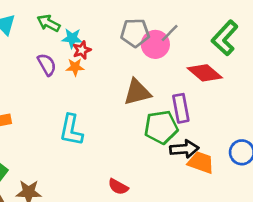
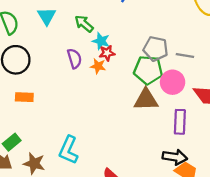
gray line: (170, 33) -> (185, 56), turned 42
pink circle: (155, 44) -> (173, 82), moved
green pentagon: (161, 127) -> (148, 70), moved
cyan L-shape: (71, 130) -> (69, 150), moved

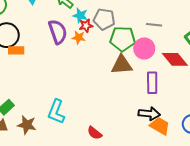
gray pentagon: (156, 49) -> (104, 19), moved
purple semicircle: (74, 59) -> (58, 32), size x1.4
orange rectangle: (24, 97) -> (16, 50), moved

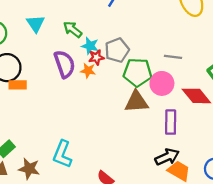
gray pentagon: (104, 19) -> (117, 50), turned -30
black arrow: (149, 114) -> (167, 157), turned -30

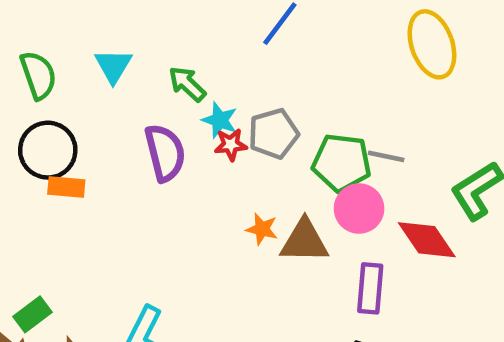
orange star: (88, 71) -> (262, 229), moved
green pentagon: (138, 72) -> (342, 163), moved

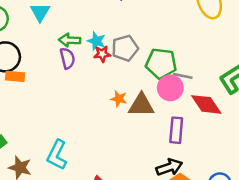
green arrow: (187, 84) -> (70, 40), moved, turned -40
purple semicircle: (165, 153) -> (67, 58), size x0.7
gray line: (386, 156) -> (183, 76), moved

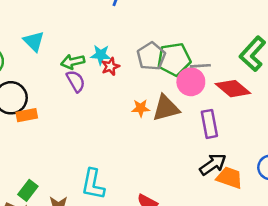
gray pentagon: (125, 48) -> (151, 56), moved

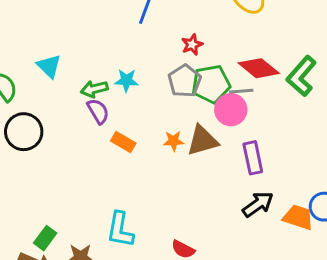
red star: (110, 66) -> (192, 45), moved
red diamond: (233, 89) -> (259, 68), moved
orange rectangle: (27, 115) -> (123, 142), moved, turned 42
orange trapezoid: (229, 178) -> (298, 217), moved

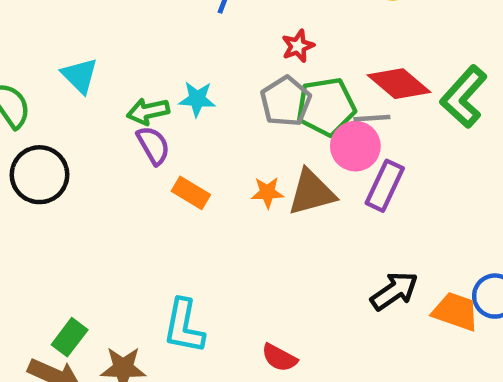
purple rectangle: (253, 158) -> (385, 186), moved, turned 36

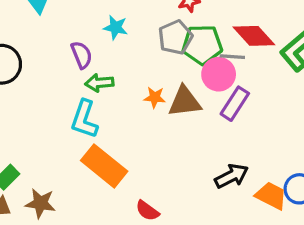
green arrow: (148, 111) -> (99, 83), moved
orange rectangle: (191, 193) -> (104, 166), moved, size x1.8
cyan L-shape: (184, 326) -> (84, 119), moved

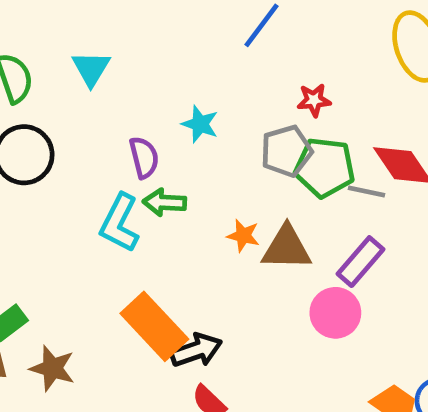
pink circle: (219, 74) -> (335, 313), moved
cyan L-shape: (84, 119) -> (120, 223), moved
black arrow: (232, 176) -> (196, 350), moved

